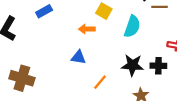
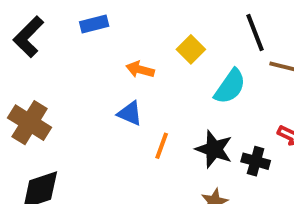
orange arrow: (87, 29) -> (140, 70), moved
orange line: (100, 82) -> (162, 146), moved, turned -35

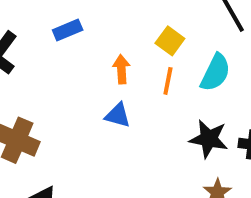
orange arrow: (140, 70) -> (121, 69), turned 80
orange line: (162, 146) -> (168, 81), moved

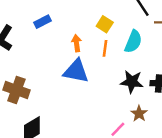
blue triangle: (118, 115) -> (76, 71), size x1.6

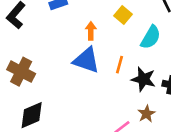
orange line: (105, 48) -> (119, 65), moved

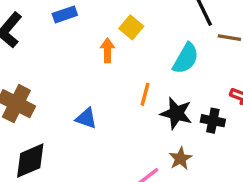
yellow square: (123, 15) -> (131, 27), moved
blue triangle: (86, 60) -> (86, 118), moved, size x0.6

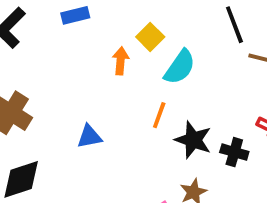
cyan semicircle: (186, 58) -> (180, 67), moved
blue triangle: (86, 118) -> (89, 137), turned -35

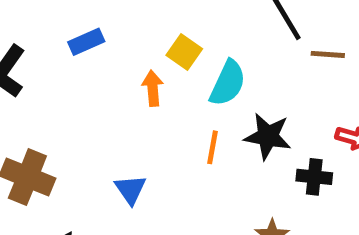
blue triangle: (89, 137) -> (130, 189), turned -44
black star: (193, 140) -> (268, 136), moved

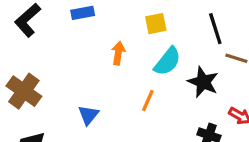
yellow square: (184, 52) -> (156, 24), moved, turned 30
black star: (268, 136) -> (203, 82), moved

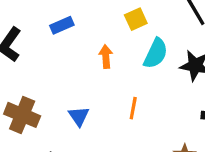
orange line: (148, 100) -> (133, 108), moved
blue triangle: (88, 115) -> (79, 116), moved

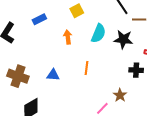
yellow square: (136, 19) -> (77, 11), moved
blue triangle: (79, 116) -> (53, 75), turned -48

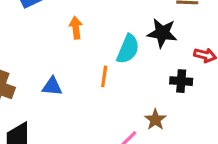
cyan semicircle: (98, 33) -> (128, 49), moved

